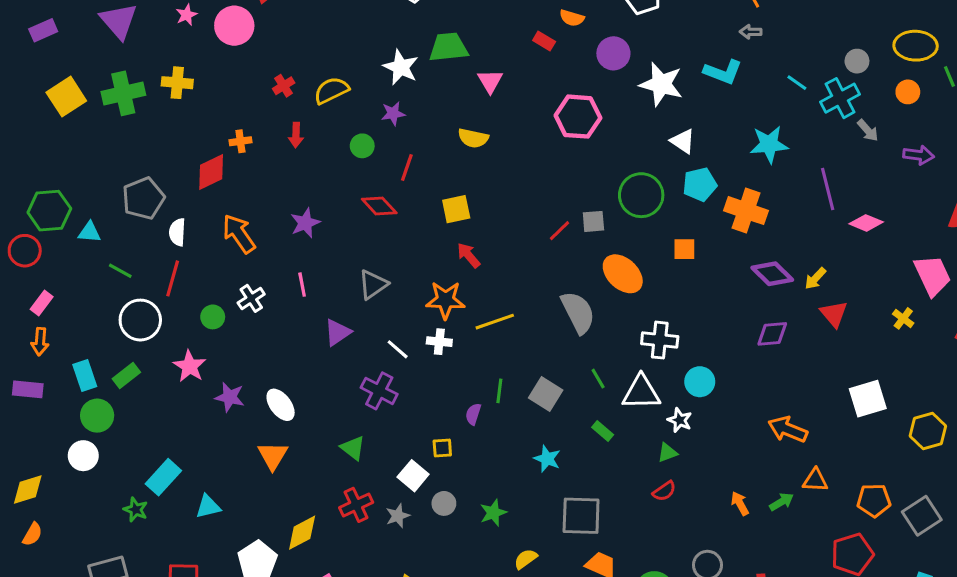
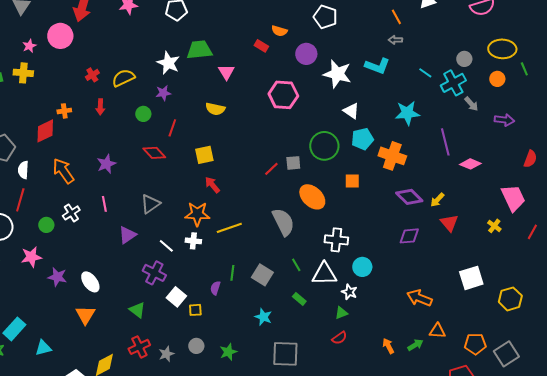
pink star: (187, 15) -> (29, 46), moved
pink star: (190, 366) -> (31, 257), turned 30
white square: (413, 476) -> (176, 297), moved

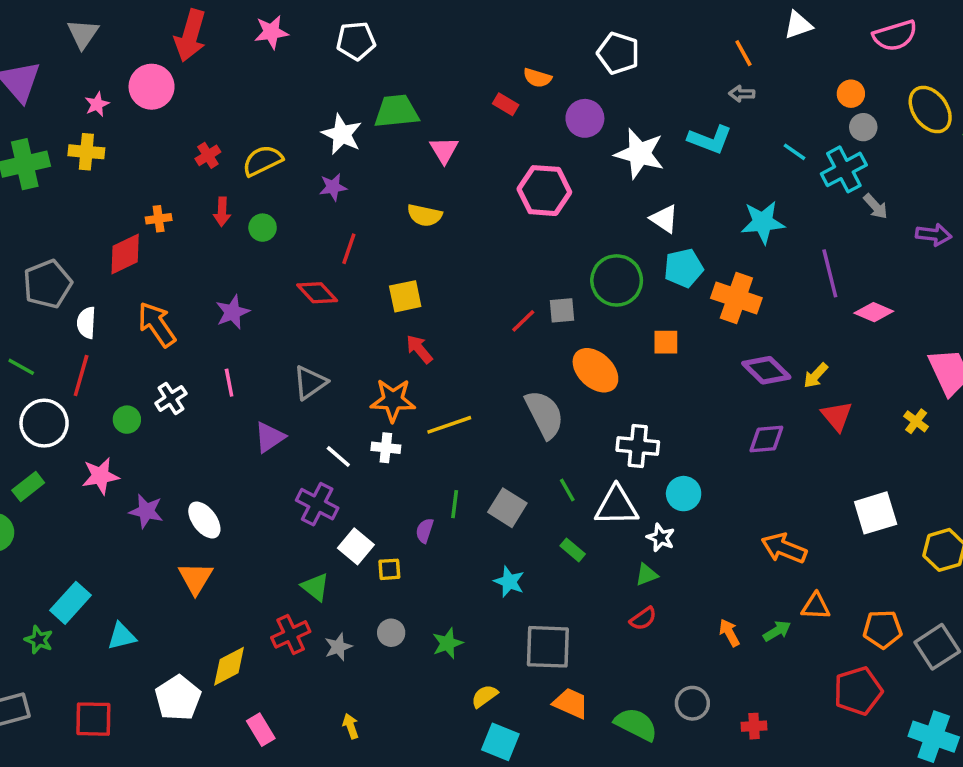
yellow ellipse: (502, 49) -> (930, 110), turned 52
orange circle: (497, 79) -> (851, 94), moved
green circle: (143, 114) -> (263, 228), moved
green triangle: (137, 310) -> (315, 587), moved

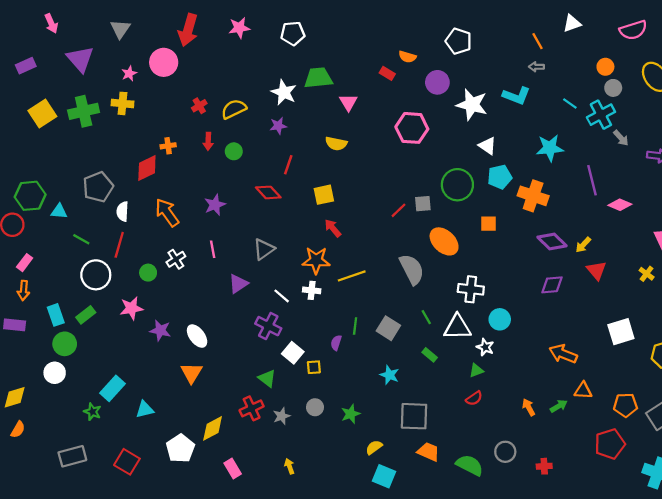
red square: (93, 719) -> (127, 462), turned 30

